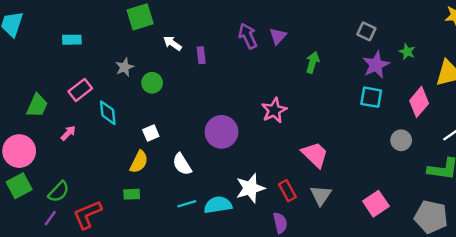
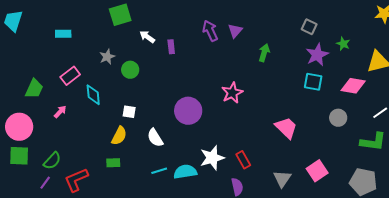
pink diamond: (419, 102) -> (353, 86), turned 60
white square: (151, 133) -> (129, 112), turned 32
pink trapezoid: (315, 155) -> (286, 128), moved
green square: (19, 186) -> (19, 156), turned 30
gray triangle: (321, 195) -> (282, 179), moved

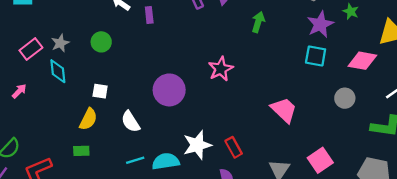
gray star: (107, 57) -> (60, 43), moved

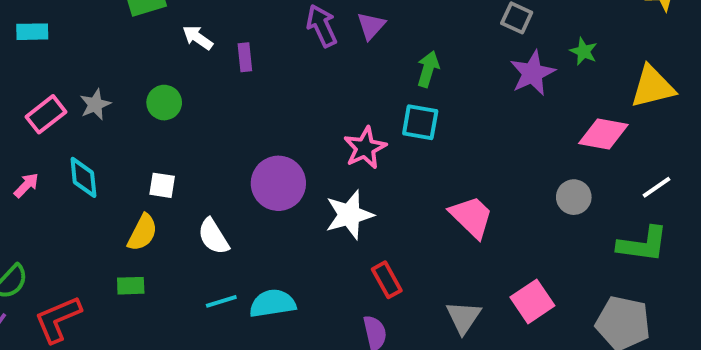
cyan square: (316, 56) -> (420, 122), moved
cyan diamond: (58, 71) -> (83, 177), moved
white star: (197, 145) -> (349, 215), moved

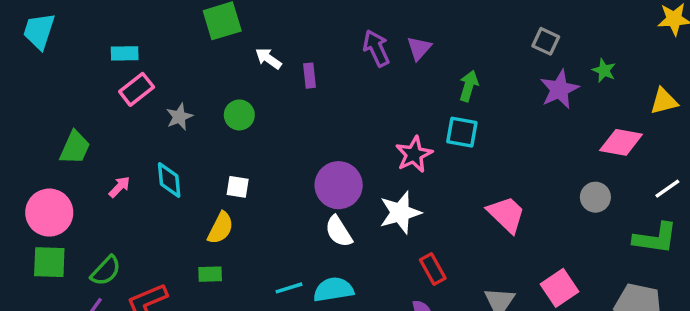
yellow triangle: (653, 87) -> (664, 101), size x0.7
pink rectangle: (46, 114) -> (137, 89), moved
white semicircle: (213, 236) -> (339, 231), moved

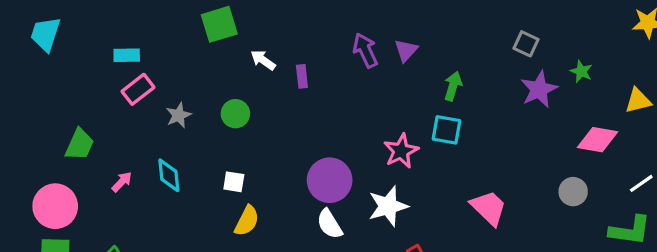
yellow semicircle: (220, 228) -> (247, 221), moved

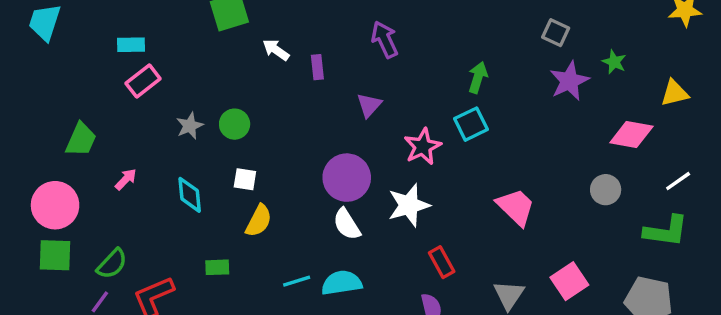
purple triangle: (406, 50) -> (369, 105), moved
green circle: (235, 114) -> (235, 124), moved
gray star: (179, 115) -> (190, 126), moved
cyan square: (446, 130) -> (471, 124), turned -36
cyan diamond: (169, 175) -> (190, 195), moved

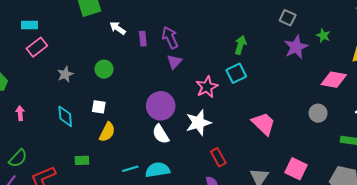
purple arrow: (385, 40) -> (170, 38), moved
green circle: (235, 124) -> (104, 69), moved
pink arrow: (126, 179) -> (20, 113), moved, turned -48
pink square: (569, 281) -> (296, 169), turned -30

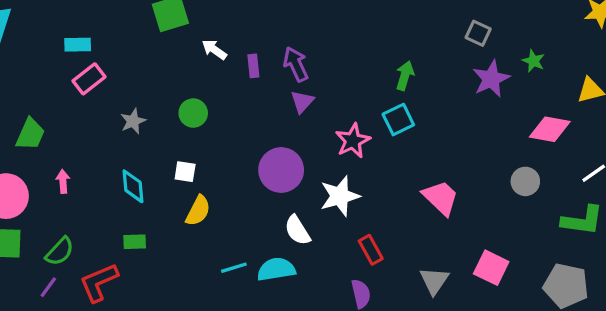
white semicircle: (161, 134) -> (297, 230), moved
green rectangle: (82, 160) -> (135, 242), moved

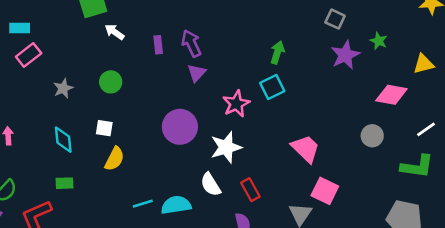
white arrow: (214, 50) -> (115, 32), moved
white semicircle: (297, 230) -> (211, 184), moved
pink square: (491, 268) -> (325, 191), moved

